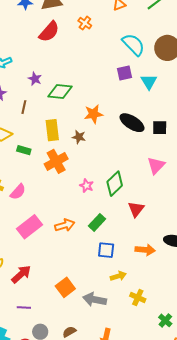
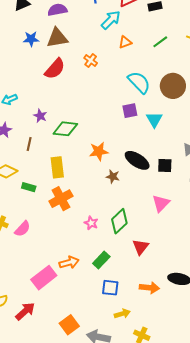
brown star: (79, 137) -> (113, 177), moved
pink rectangle: (29, 227) -> (44, 278), moved

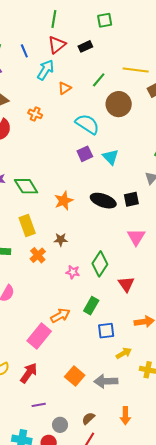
brown circle: (173, 86) -> (119, 104), moved
green diamond: (65, 129) -> (26, 186), turned 65
brown star: (113, 177) -> (61, 240), moved
orange cross: (61, 199) -> (38, 255), size x0.7

